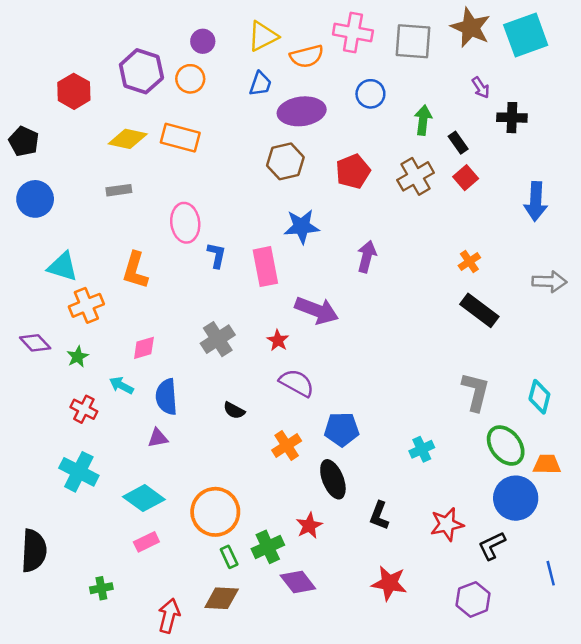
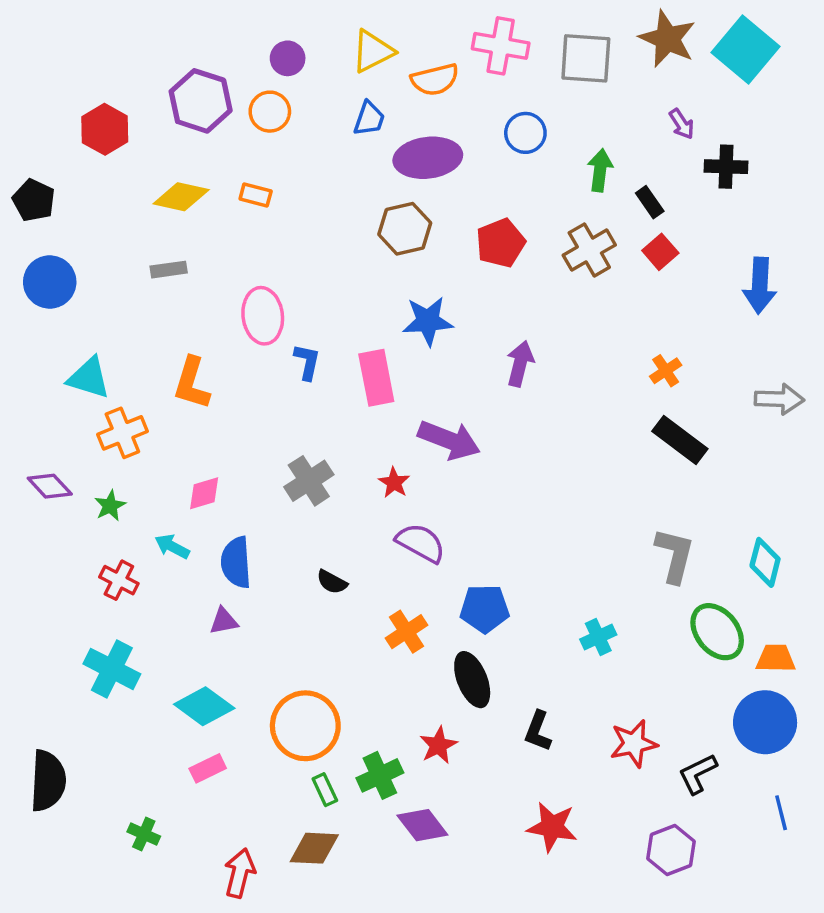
cyan square: (526, 35) -> (746, 49), turned -30
orange rectangle: (180, 138) -> (256, 195), size x0.6
blue circle: (516, 498) -> (765, 722), moved
green cross: (101, 588) -> (144, 834), turned 35

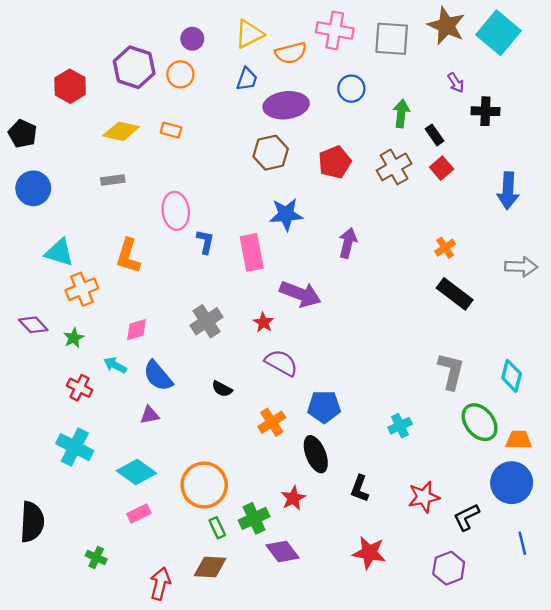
blue semicircle: (236, 562) -> (158, 376), turned -36

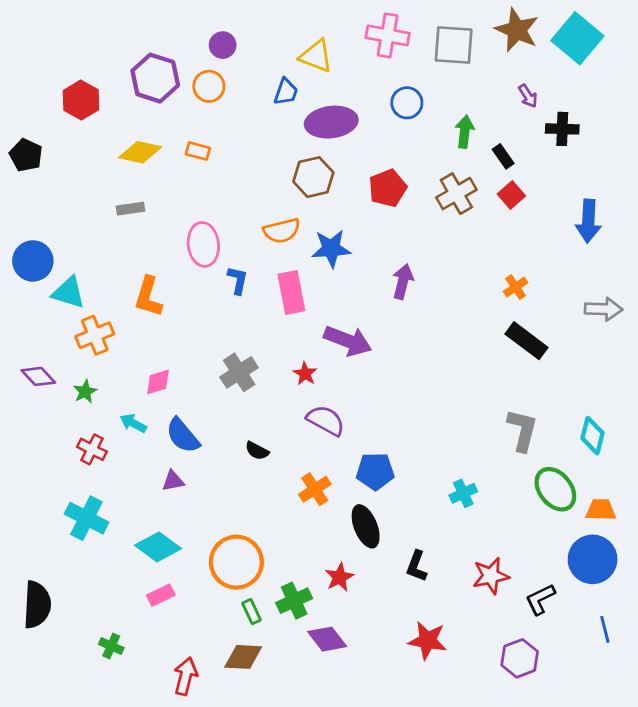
yellow triangle: (249, 34) -> (316, 56), moved, turned 48
orange semicircle: (291, 53) -> (282, 231), moved
blue circle: (33, 188) -> (33, 261), moved

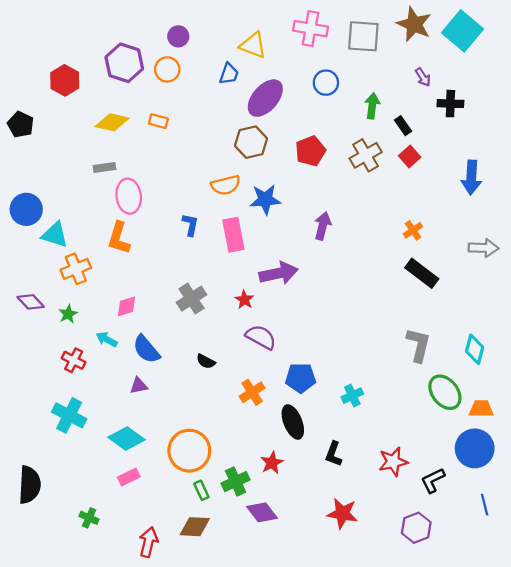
purple ellipse: (331, 122) -> (265, 98), turned -42
pink ellipse: (203, 244) -> (129, 196), moved
purple arrow: (348, 341) -> (279, 273), turned -33
cyan cross: (463, 493) -> (352, 396), moved

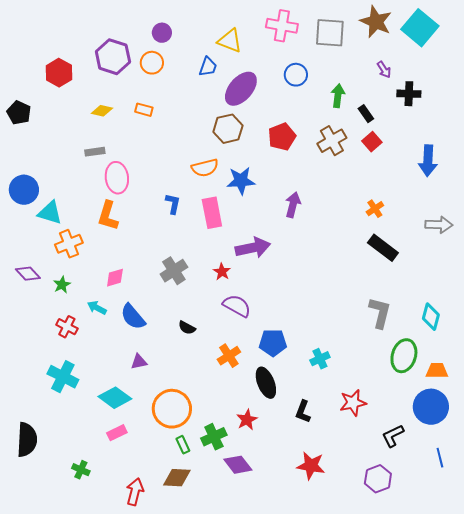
yellow diamond: (112, 122) -> (102, 111), size x0.7
purple triangle: (139, 386) -> (139, 362), moved
green ellipse: (445, 392) -> (404, 356), turned 56
red star: (393, 462) -> (353, 403), moved

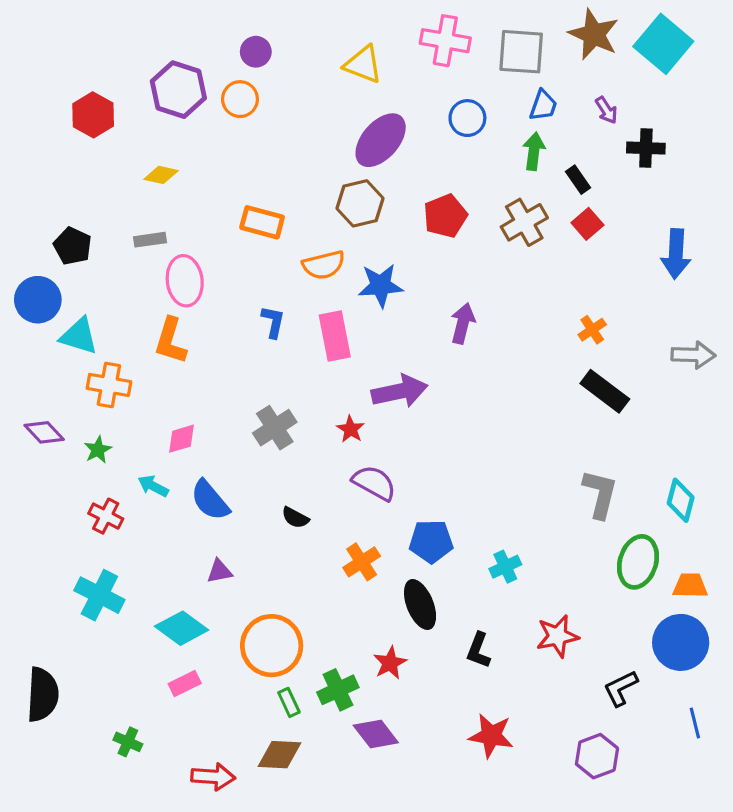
blue trapezoid: (208, 67) -> (543, 105), moved
orange rectangle: (144, 110) -> (262, 222), moved, size x1.5
black pentagon: (19, 113) -> (73, 246), moved
orange cross: (69, 244) -> (109, 385), turned 32
red arrow: (135, 492) -> (213, 777), turned 80

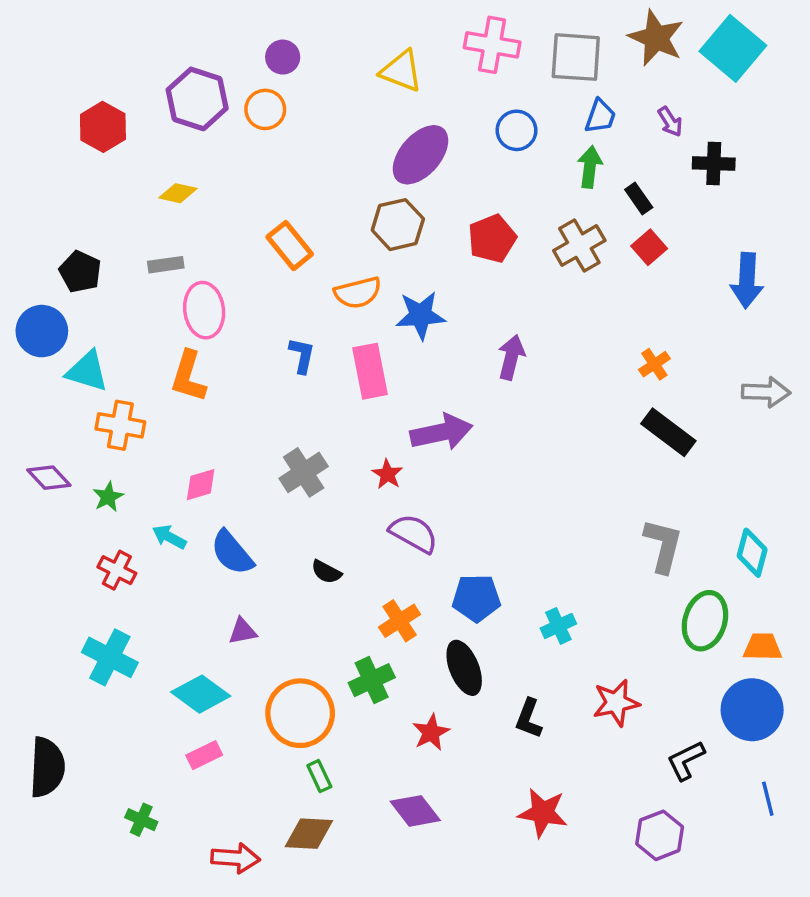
orange rectangle: (262, 222) -> (290, 246), turned 36
green cross: (338, 690) -> (372, 680), moved

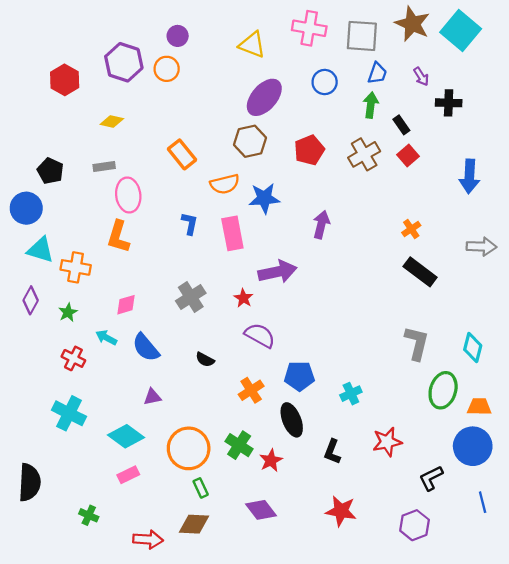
cyan triangle: (87, 371) -> (40, 250), moved
purple diamond: (49, 478) -> (31, 300), turned 72
green cross: (372, 680) -> (239, 445), moved, turned -32

